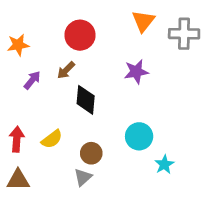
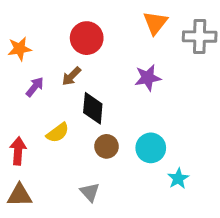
yellow semicircle: (52, 139) -> (58, 133), moved
brown circle: (91, 153) -> (107, 146), moved
gray triangle: (83, 177) -> (90, 192), turned -30

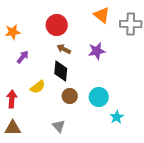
orange triangle: (155, 23) -> (102, 15), turned -30
brown arrow: (71, 76) -> (64, 49), moved, turned 72

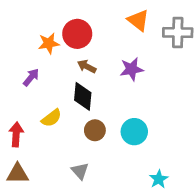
orange star: (13, 32) -> (49, 43), moved
cyan star: (117, 117) -> (159, 179), moved

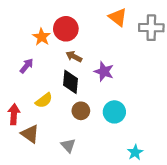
orange star: (49, 43) -> (42, 37), turned -30
purple star: (132, 69) -> (104, 72), moved, turned 30
brown triangle: (17, 174) -> (30, 134), moved, turned 36

